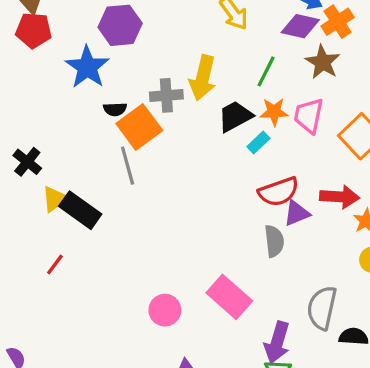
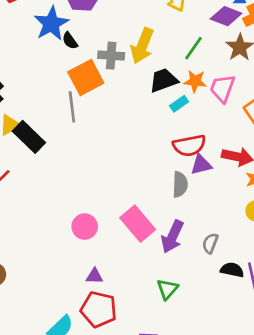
black semicircle: (115, 109) -> (70, 41), moved, turned 48
gray semicircle: (322, 308) -> (210, 243), size x0.6
purple arrow: (277, 342) -> (172, 237), moved

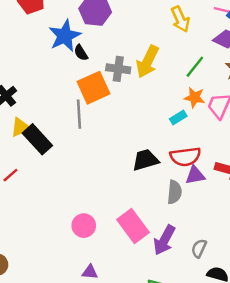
black trapezoid: (164, 80) -> (145, 160), moved

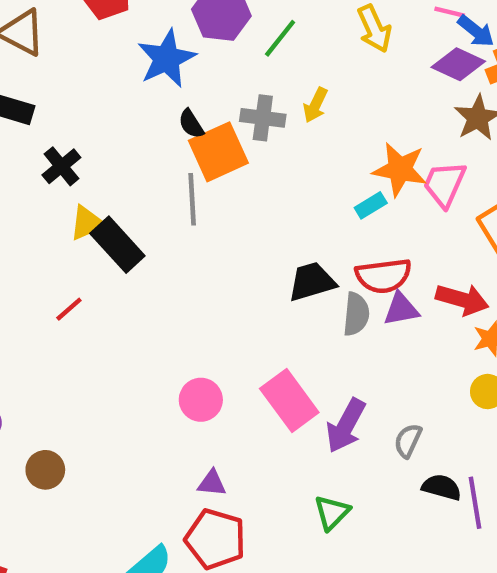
black semicircle: (81, 53) -> (191, 124), moved
yellow arrow: (148, 62) -> (315, 105), size x0.6
green line: (195, 67) -> (280, 38), moved
orange star: (194, 97) -> (400, 169), size x1.4
gray semicircle: (174, 192) -> (356, 314), moved

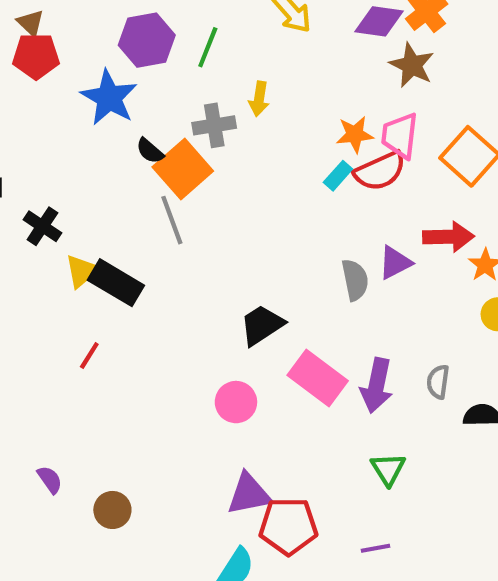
orange star: (400, 169) -> (355, 134), size x0.7
red semicircle: (383, 276) -> (380, 171), moved
black trapezoid: (312, 282) -> (262, 325), moved
purple triangle: (212, 483) -> (249, 494), moved, size x1.6

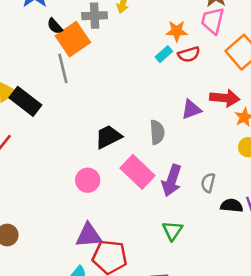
pink trapezoid: (400, 136) -> (213, 21), moved
red semicircle: (380, 171) -> (189, 54), size x0.7
gray semicircle: (355, 280) -> (157, 132), moved

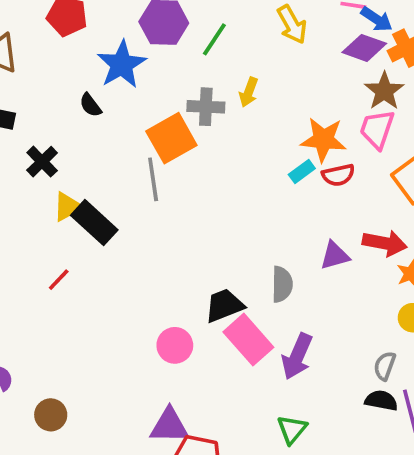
black semicircle: (55, 26) -> (90, 105), moved
orange star: (177, 31) -> (323, 140), size x1.4
black trapezoid: (108, 137) -> (224, 305), moved
gray semicircle: (208, 183) -> (385, 366), moved

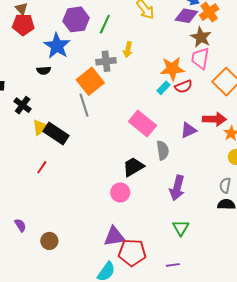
black semicircle: (90, 105) -> (44, 70), turned -48
pink rectangle: (248, 340) -> (142, 123), moved
pink circle: (175, 345) -> (120, 192), moved

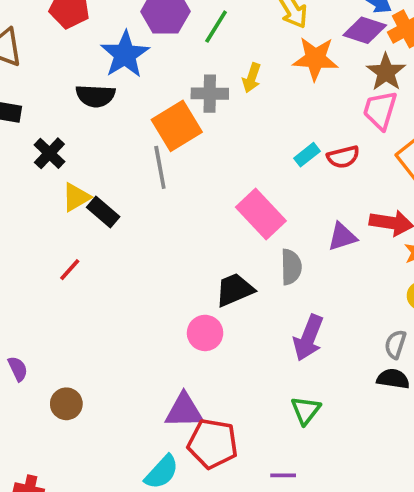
orange star: (172, 69) -> (315, 59), moved
black semicircle: (44, 70) -> (95, 96), size x1.5
black rectangle: (56, 133) -> (103, 212), size x0.7

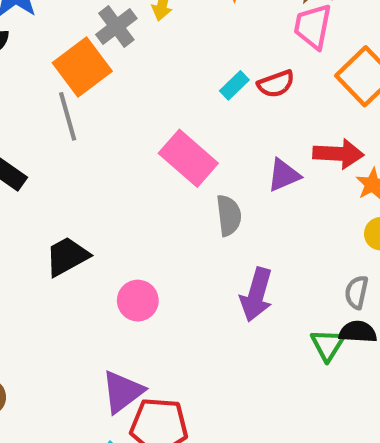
gray cross: (210, 94) -> (116, 26), turned -32
black trapezoid: (235, 290) -> (67, 256), moved
green triangle: (306, 410) -> (328, 345), moved
purple triangle: (184, 411) -> (123, 392), turned -30

